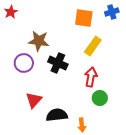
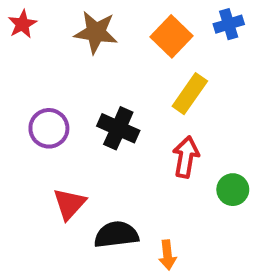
orange square: (84, 18) -> (171, 36), turned 36
brown star: (39, 41) -> (96, 32), moved
green circle: (100, 98) -> (233, 190), moved

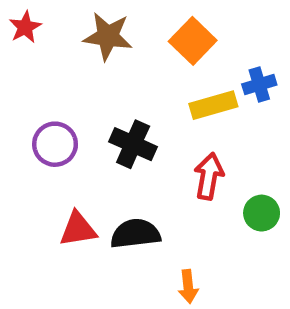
blue cross: (229, 24) -> (259, 84), moved
yellow rectangle: (190, 94) -> (213, 105), turned 39
red triangle: (69, 204) -> (78, 229), turned 39
black semicircle: (116, 235) -> (135, 234), moved

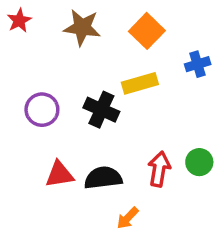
yellow rectangle: (213, 105) -> (140, 83), moved
red arrow: (209, 176) -> (159, 169), moved
orange arrow: (188, 286) -> (128, 218), moved, turned 50

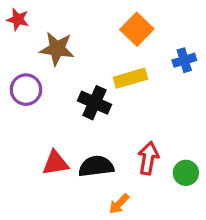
red star: (19, 20) -> (18, 19), turned -30
brown star: (82, 27) -> (57, 49), moved
purple circle: (42, 110) -> (26, 90), moved
green circle: (199, 162) -> (186, 173), moved

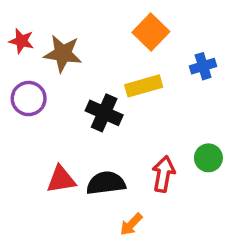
red star: (18, 19) -> (21, 41), moved
green circle: (186, 173) -> (208, 158), moved

